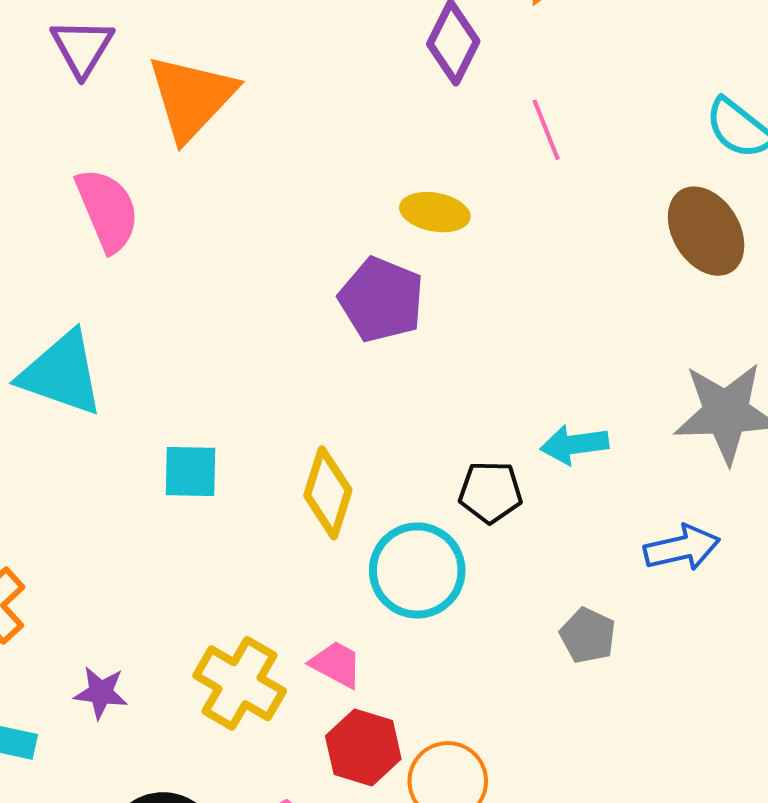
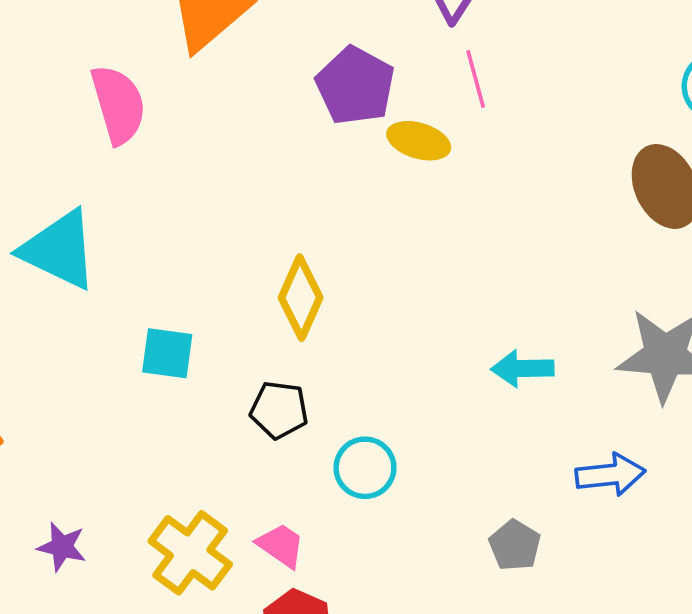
pink line: (546, 130) -> (476, 79), moved
purple pentagon: (381, 300) -> (355, 86), moved
black pentagon: (490, 492) -> (279, 410), moved
yellow diamond: (328, 493) -> (301, 298), moved
cyan circle: (417, 570) -> (365, 468), size x0.7

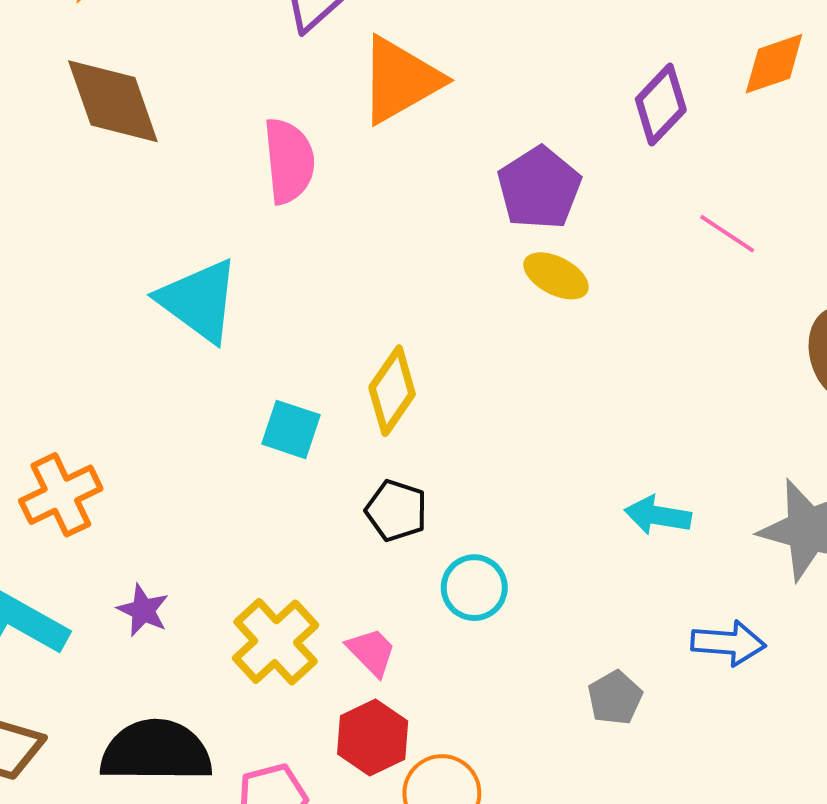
pink line: (476, 79) -> (727, 234), moved, turned -52
yellow ellipse: (419, 141) -> (556, 276), moved
yellow diamond: (301, 298) -> (392, 391), moved

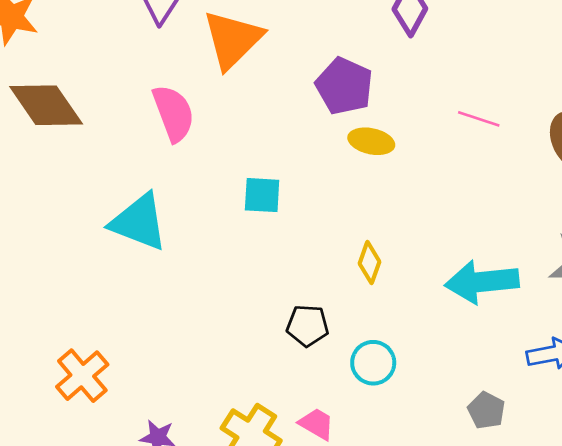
pink line: (727, 234) -> (479, 119), moved
yellow diamond: (392, 391) -> (369, 263), moved, size x0.7
cyan square: (291, 429) -> (262, 195), moved
cyan arrow: (658, 515) -> (482, 282), size x1.6

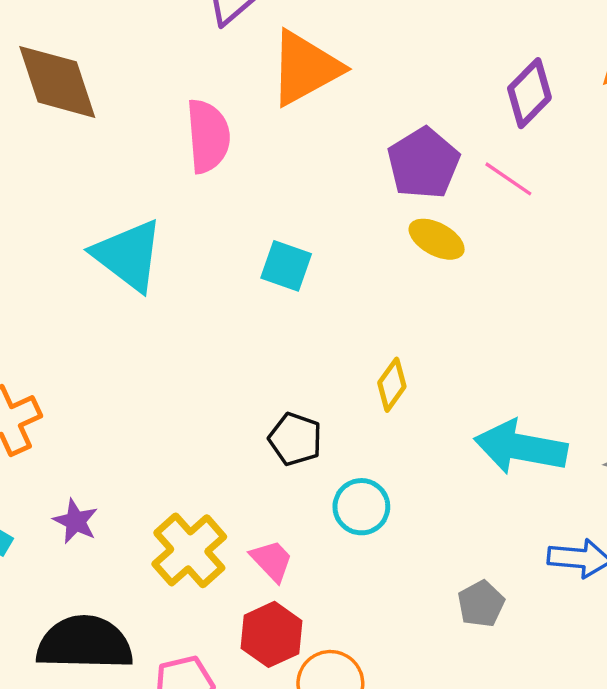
pink line: (479, 119) -> (508, 179), moved

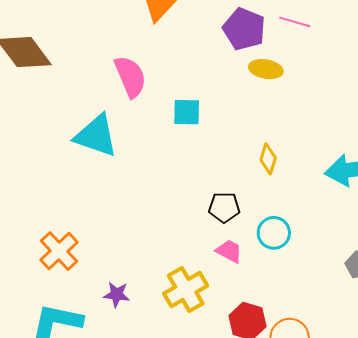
pink semicircle: (208, 136) -> (130, 77), moved
yellow cross: (189, 550) -> (186, 290), turned 30
pink trapezoid: (272, 561) -> (229, 251), moved

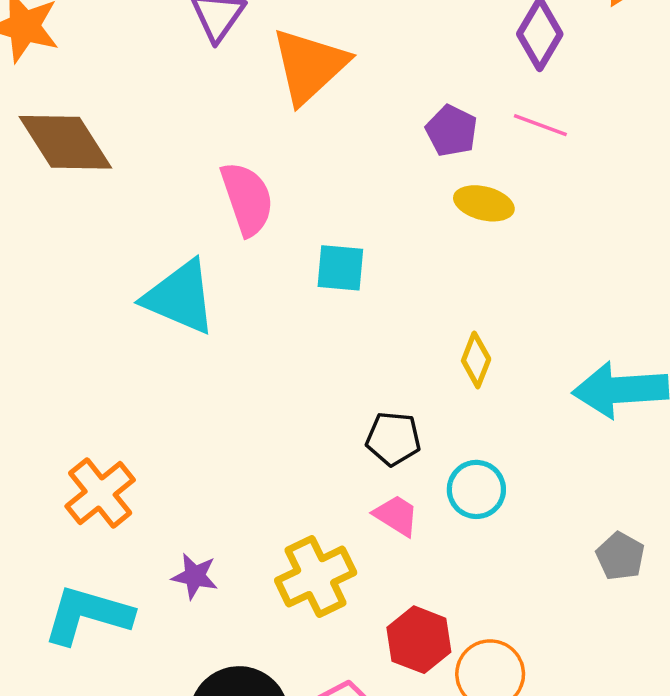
purple pentagon: (244, 29) -> (452, 131), size x0.7

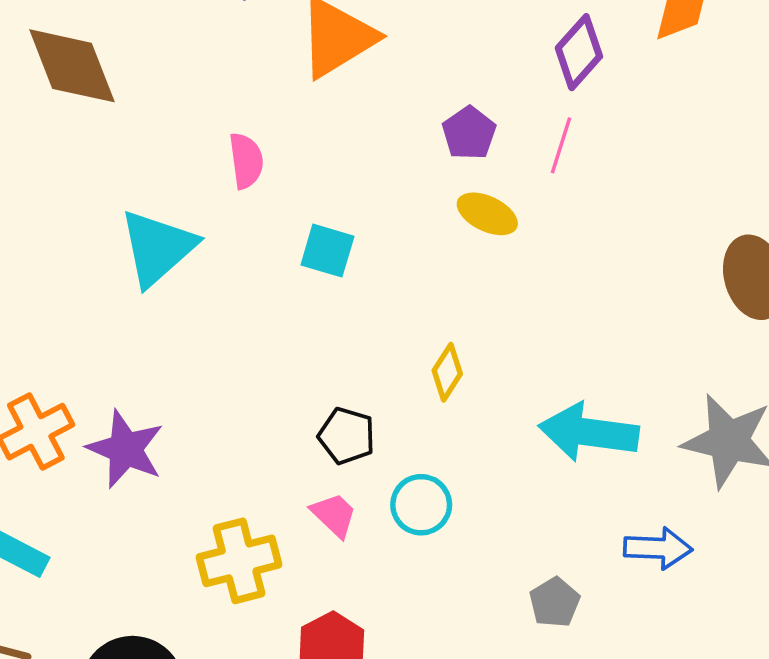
pink line: (540, 125) -> (561, 145), turned 76
pink semicircle: (247, 199) -> (246, 161), size x0.7
cyan triangle: (180, 297) -> (158, 248), turned 44
purple star: (195, 576) -> (125, 449), moved, size x1.6

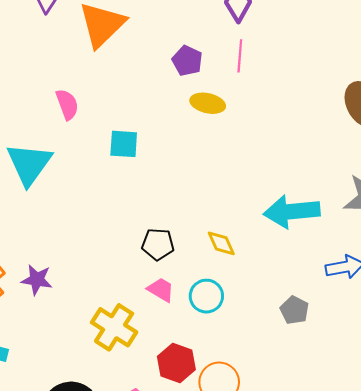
yellow diamond: (447, 372) -> (221, 243), moved, turned -44
purple star: (125, 449) -> (37, 280), size x0.7
cyan circle: (421, 505) -> (206, 296), moved
yellow cross: (239, 561) -> (114, 327), turned -30

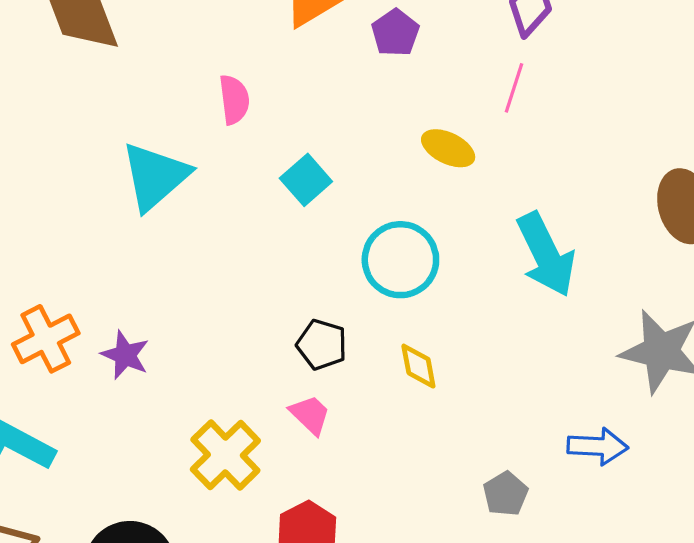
purple pentagon: (187, 61) -> (395, 33), moved
cyan square: (124, 144) -> (306, 180), turned 32
cyan arrow: (292, 212) -> (546, 255), moved, turned -124
cyan circle: (206, 296) -> (400, 260), moved, size x1.4

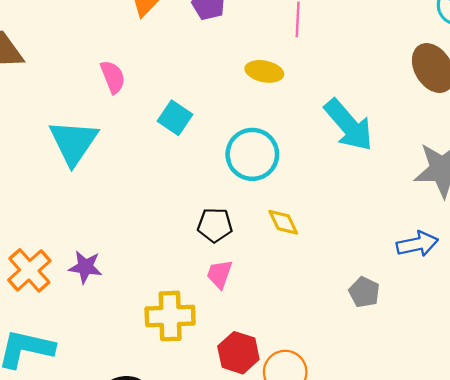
pink trapezoid: (310, 415) -> (219, 274), turned -100
yellow cross: (225, 455) -> (170, 316), turned -33

